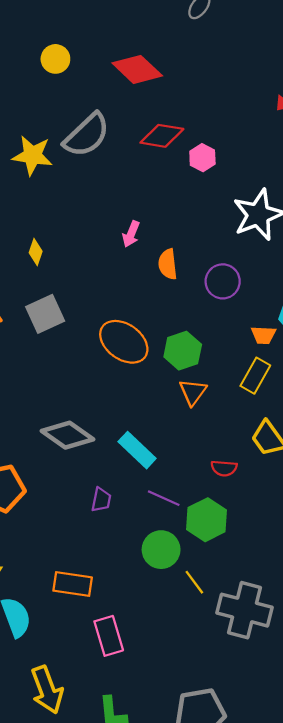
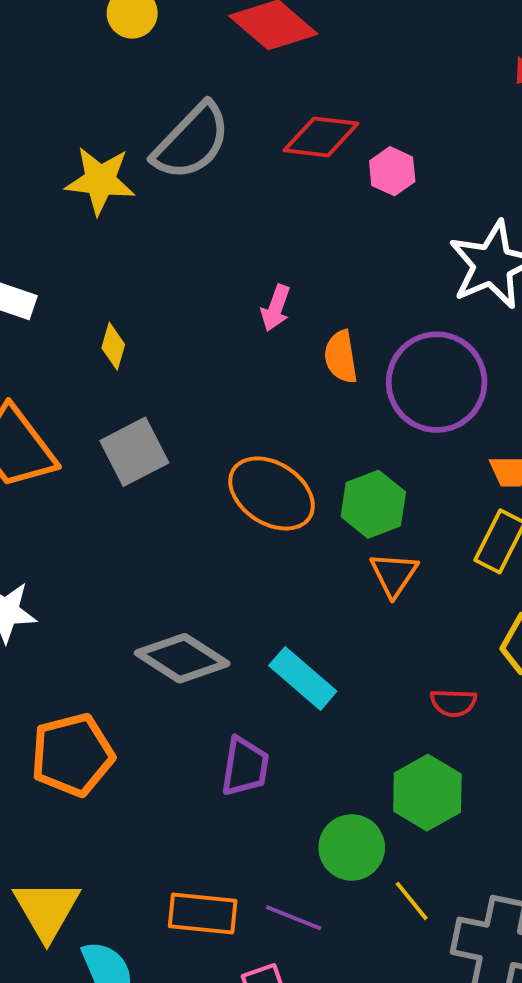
purple circle: (223, 281) -> (437, 382), size x1.6
purple line: (164, 498) -> (294, 918), moved
purple trapezoid: (101, 500) -> (245, 766), size x1.4

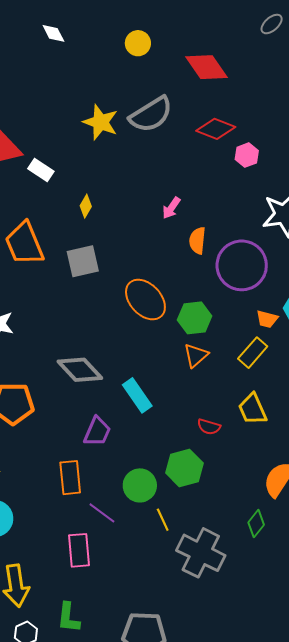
orange rectangle: (203, 914) -> (70, 478), moved, turned 64

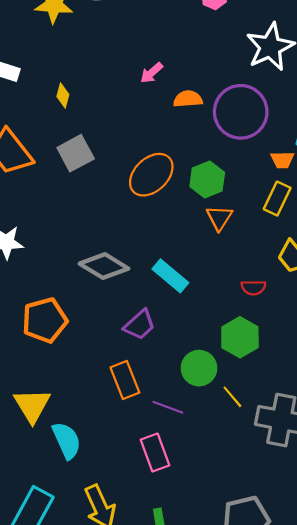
pink arrow: (171, 208) -> (152, 73), turned 30
orange semicircle: (197, 241) -> (188, 99), turned 96
orange ellipse: (145, 300) -> (151, 175), turned -75
purple trapezoid: (97, 432) -> (140, 325), turned 40

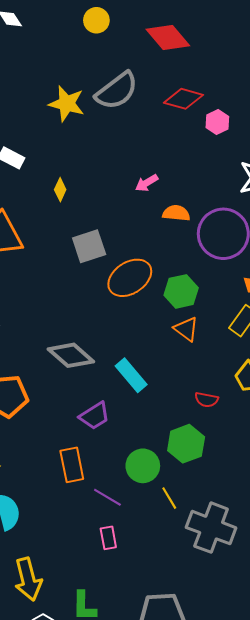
gray square: (76, 153) -> (89, 246), moved
orange triangle: (219, 218) -> (186, 329), turned -36
pink rectangle: (155, 453) -> (108, 538), moved, size x0.7

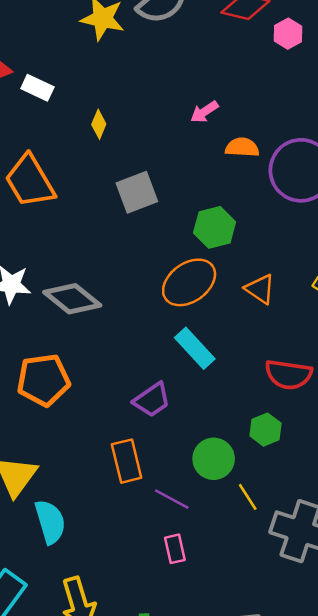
orange ellipse: (130, 278) -> (189, 282), moved
green hexagon: (181, 291) -> (215, 227), moved
gray diamond: (71, 355) -> (72, 299), moved
red semicircle: (207, 400) -> (288, 375), size x1.6
green hexagon: (186, 444) -> (265, 430), size x0.7

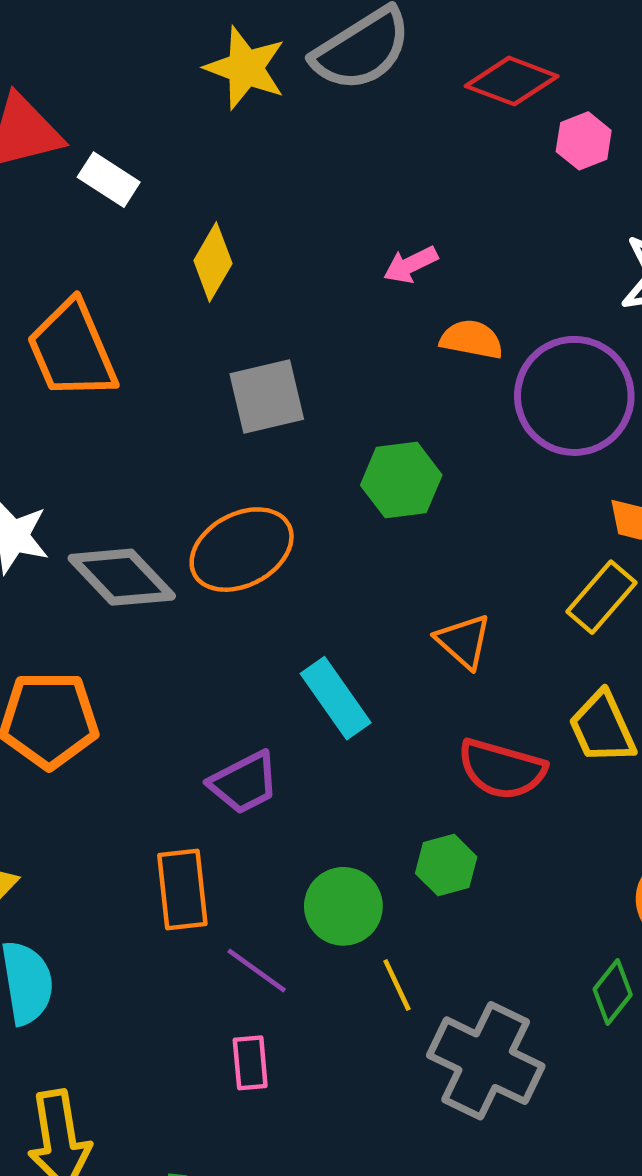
yellow diamond: (99, 124) -> (213, 262), size x1.4
orange ellipse: (189, 282) -> (242, 550), moved
orange triangle: (260, 289) -> (464, 641), moved

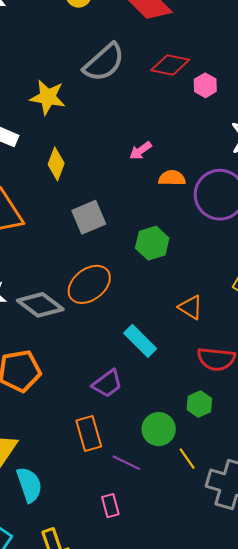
yellow star: (245, 68) -> (48, 97), moved
pink rectangle: (250, 1063) -> (110, 506), moved

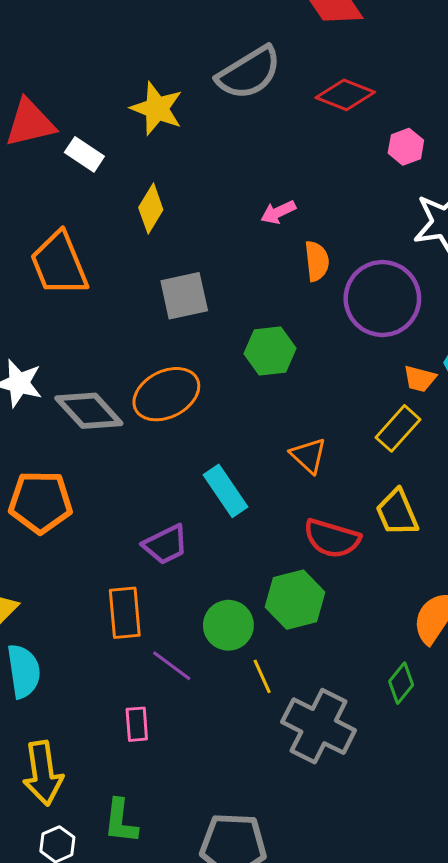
pink hexagon: (205, 85) -> (406, 147), moved
orange semicircle: (172, 178) -> (317, 261), turned 72
green hexagon: (199, 404) -> (295, 600), size x1.5

